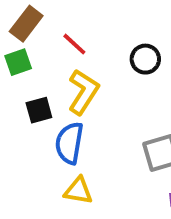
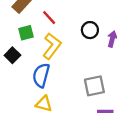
green square: (18, 62) -> (26, 33), moved
black square: (39, 110) -> (12, 55), moved, turned -35

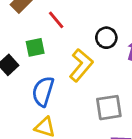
green square: (26, 33) -> (35, 47), moved
yellow L-shape: (52, 46) -> (81, 65), moved

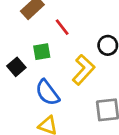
blue semicircle: (43, 91) -> (47, 93), turned -56

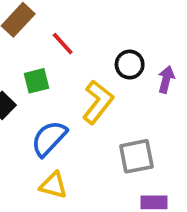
blue semicircle: (47, 93) -> (49, 138), turned 84

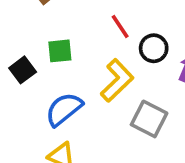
red line: (63, 44) -> (120, 26), moved
gray square: (136, 156) -> (149, 119), moved, turned 30

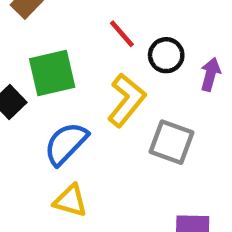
green square: (60, 51) -> (52, 73), size x1.5

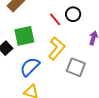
black circle: (166, 55) -> (73, 14), moved

